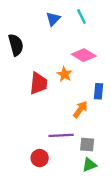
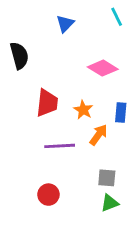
cyan line: (81, 17) -> (117, 17), moved
orange star: (64, 74) -> (83, 110), moved
purple line: (61, 135) -> (60, 146), moved

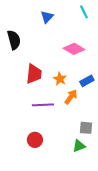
blue rectangle: (121, 113) -> (87, 81), turned 56
gray square: (107, 178) -> (86, 128), moved

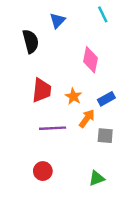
black semicircle: (14, 40) -> (31, 41), moved
pink diamond: (74, 49) -> (91, 60), turned 70
gray square: (86, 128) -> (105, 136), moved

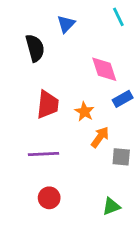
pink diamond: (91, 60) -> (104, 69), turned -30
blue rectangle: (106, 99) -> (123, 99), moved
purple line: (53, 128) -> (43, 154), moved

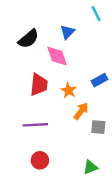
blue triangle: (66, 24) -> (67, 32), moved
black semicircle: (35, 48) -> (28, 39), turned 65
pink diamond: (104, 69) -> (57, 56), moved

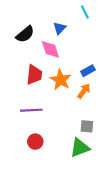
orange star: (69, 90) -> (61, 80), size x1.5
orange arrow: (81, 111) -> (84, 91), moved
gray square: (98, 127) -> (87, 126), moved
green triangle: (90, 167) -> (80, 148), size x1.5

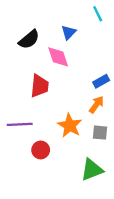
orange star: (61, 80) -> (70, 126), moved
purple line: (31, 110) -> (20, 124), moved
gray square: (87, 126) -> (100, 133), moved
red circle: (35, 142) -> (41, 150), moved

